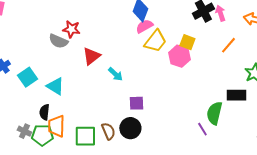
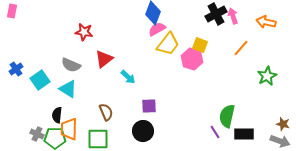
gray semicircle: (58, 41) -> (71, 65), moved
black rectangle: (236, 95) -> (244, 134), moved
brown semicircle: (108, 131) -> (106, 112), moved

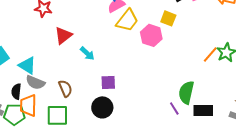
yellow square: (200, 45) -> (168, 18), moved
orange line: (241, 48) -> (210, 54), moved
gray semicircle: (71, 65) -> (35, 82), moved

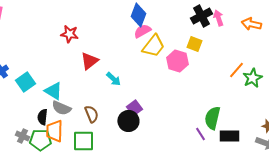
orange line: (210, 54) -> (236, 70), moved
purple square: (108, 82) -> (134, 108), turned -35
black circle: (102, 107) -> (128, 121), moved

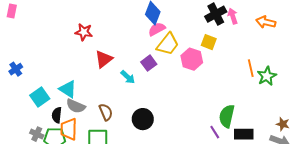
orange line: (236, 70) -> (251, 68), turned -54
cyan square: (25, 82) -> (40, 97), moved
purple square: (134, 108) -> (149, 63), moved

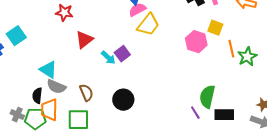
yellow square: (209, 42) -> (215, 28), moved
pink hexagon: (192, 59) -> (196, 42), moved
purple square: (149, 63) -> (122, 54), moved
cyan square: (40, 97) -> (16, 36), moved

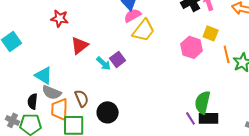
black circle: (123, 100) -> (108, 112), moved
orange trapezoid: (49, 110) -> (60, 109), moved
black rectangle: (224, 115) -> (209, 118), moved

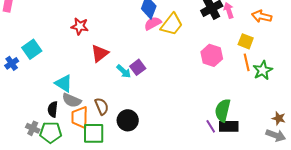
yellow trapezoid: (144, 30) -> (172, 24), moved
yellow square: (211, 33) -> (246, 41), moved

